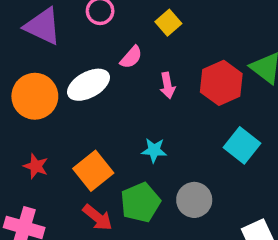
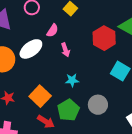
pink arrow: (167, 85) -> (65, 50), moved

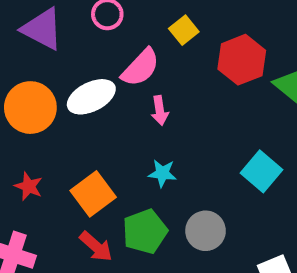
pink semicircle: (52, 31) -> (140, 68), size x1.5
red hexagon: (104, 38) -> (242, 60), moved

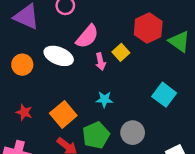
yellow square: (184, 30) -> (121, 52), moved
white ellipse: (91, 97) -> (59, 56), turned 52
orange circle: (30, 108) -> (22, 65), size x0.7

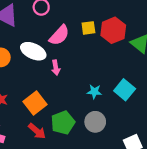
yellow square: (121, 52) -> (88, 28), moved, turned 32
pink arrow: (100, 62) -> (56, 68), moved
cyan star: (104, 99) -> (94, 92), moved

